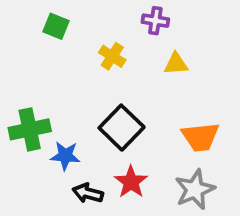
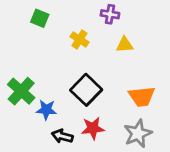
green cross: (30, 129) -> (21, 91), turned -36
red star: (131, 182) -> (93, 128), turned 30

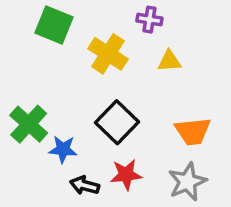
green square: (40, 18) -> (54, 25), size x1.5
yellow cross: (80, 39) -> (108, 54), size x1.5

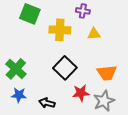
yellow cross: (108, 54) -> (60, 30), turned -30
blue star: (63, 149) -> (19, 95), moved
red star: (126, 175) -> (81, 93), moved

